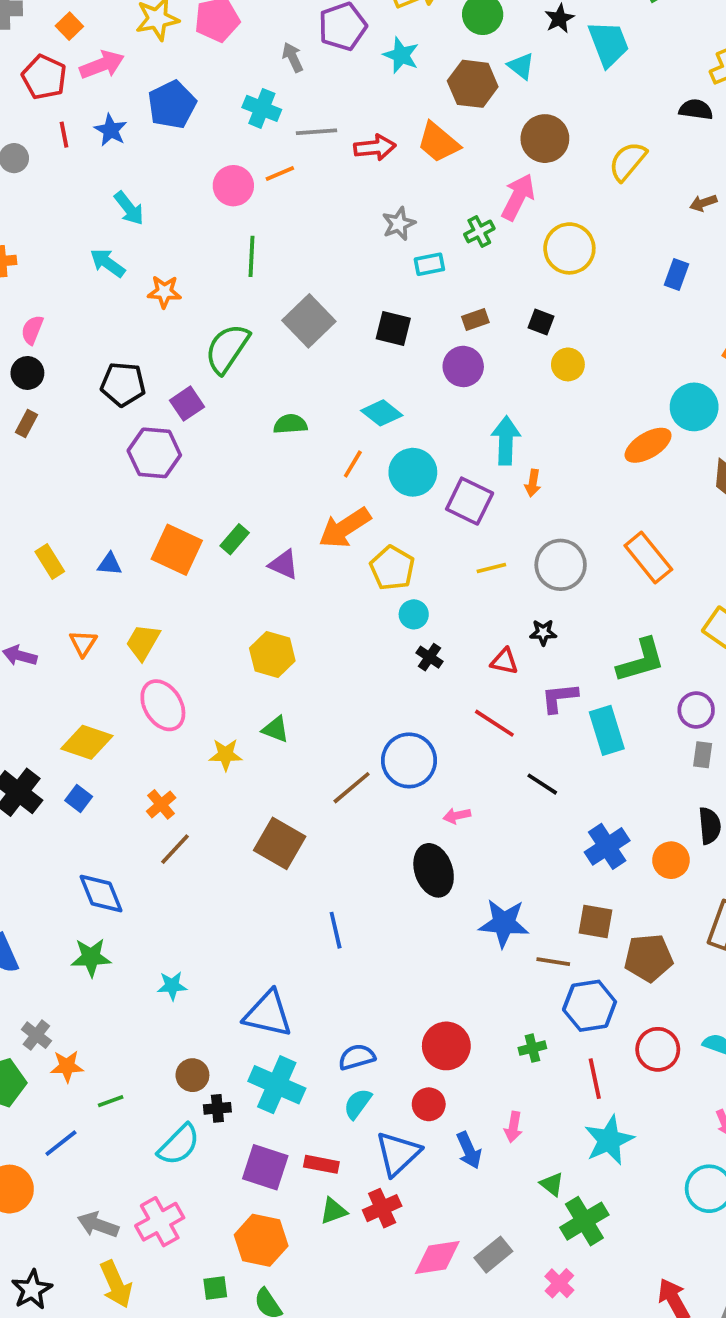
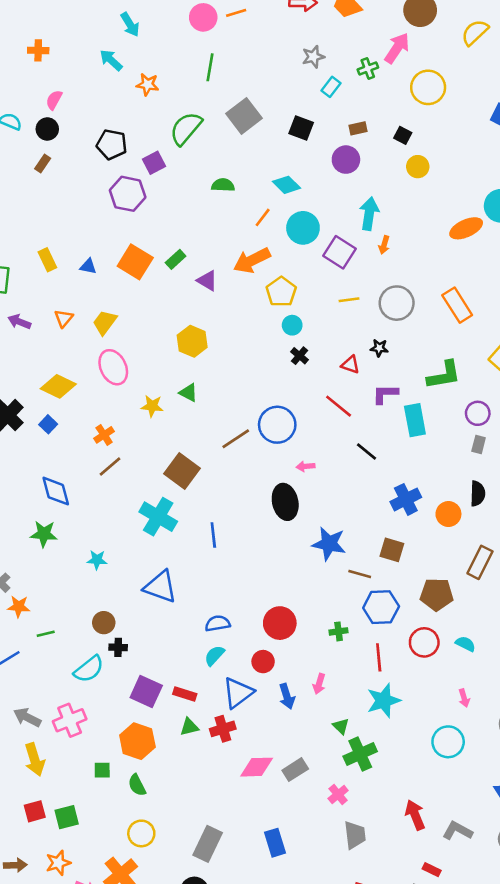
cyan rectangle: (429, 264) -> (331, 87), turned -48
brown pentagon: (649, 958) -> (437, 594), moved
cyan cross: (277, 1085) -> (158, 517), moved

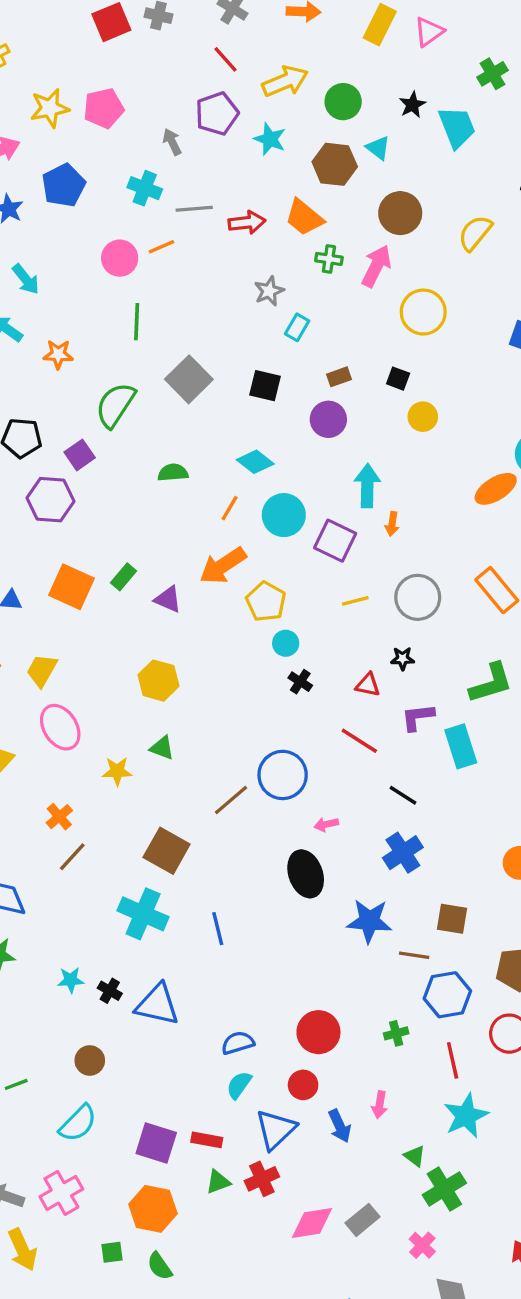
green cross: (368, 69) -> (329, 259), moved, turned 36
blue cross: (406, 499) -> (403, 853), moved
black cross: (118, 647) -> (110, 991), moved, turned 36

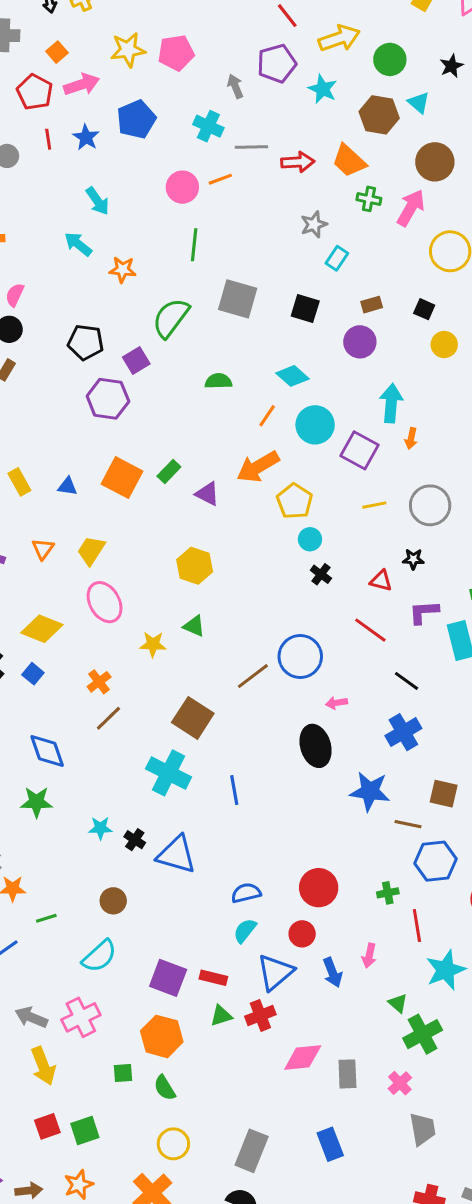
gray square: (189, 379) -> (238, 299), turned -33
red line: (453, 1060) -> (417, 925), moved
gray rectangle: (363, 1220) -> (347, 1074), moved, turned -56

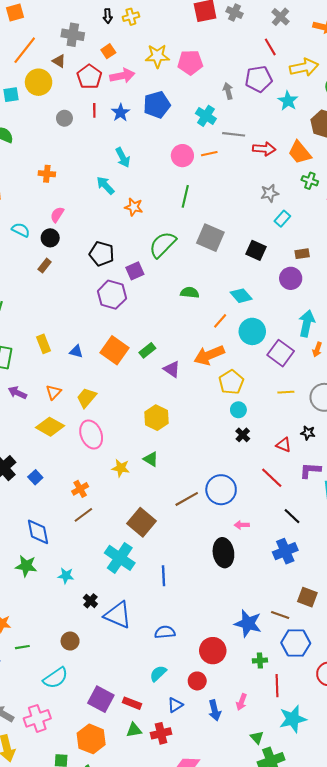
yellow diamond: (42, 629) -> (50, 427), moved
blue star: (370, 791) -> (248, 623), moved
cyan star: (100, 828) -> (66, 576), moved
blue semicircle: (246, 893) -> (165, 632), moved
blue triangle: (275, 972) -> (175, 705), size x0.6

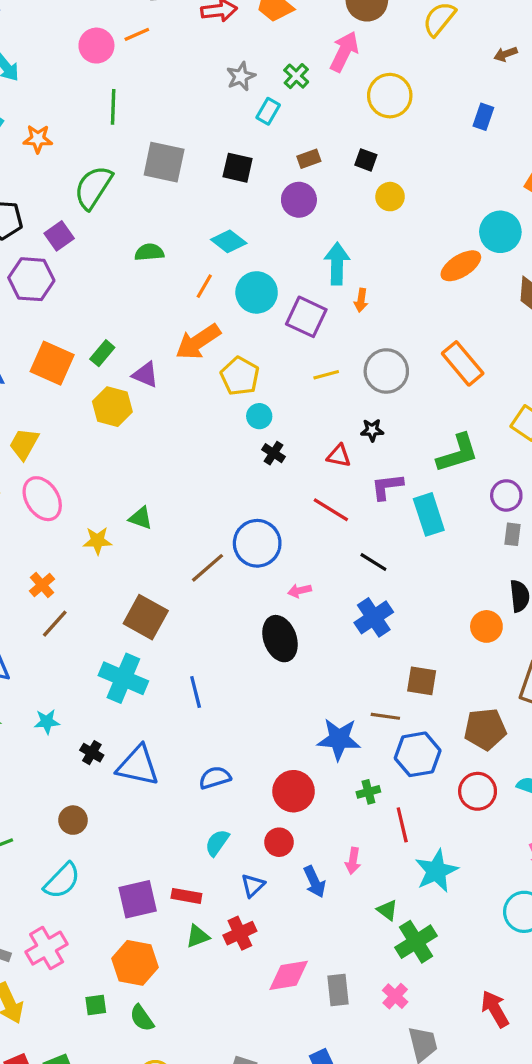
green cross: (310, 181) -> (296, 76), moved, turned 35
yellow hexagon: (156, 418) -> (112, 407), moved
purple square: (101, 699) -> (138, 899), turned -30

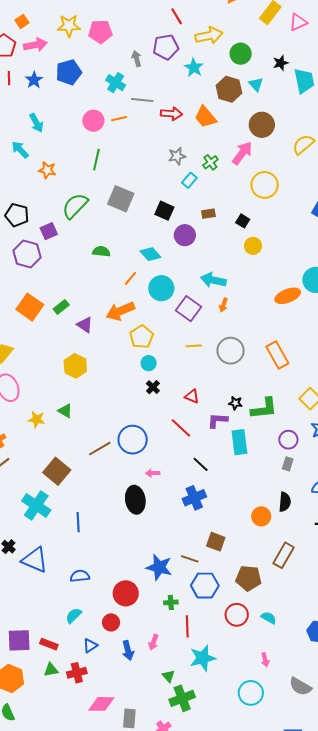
purple circle: (299, 200) -> (185, 235), moved
cyan arrow: (337, 264) -> (213, 280), turned -90
yellow hexagon: (112, 407) -> (75, 366), moved
black star: (372, 430) -> (235, 403), moved

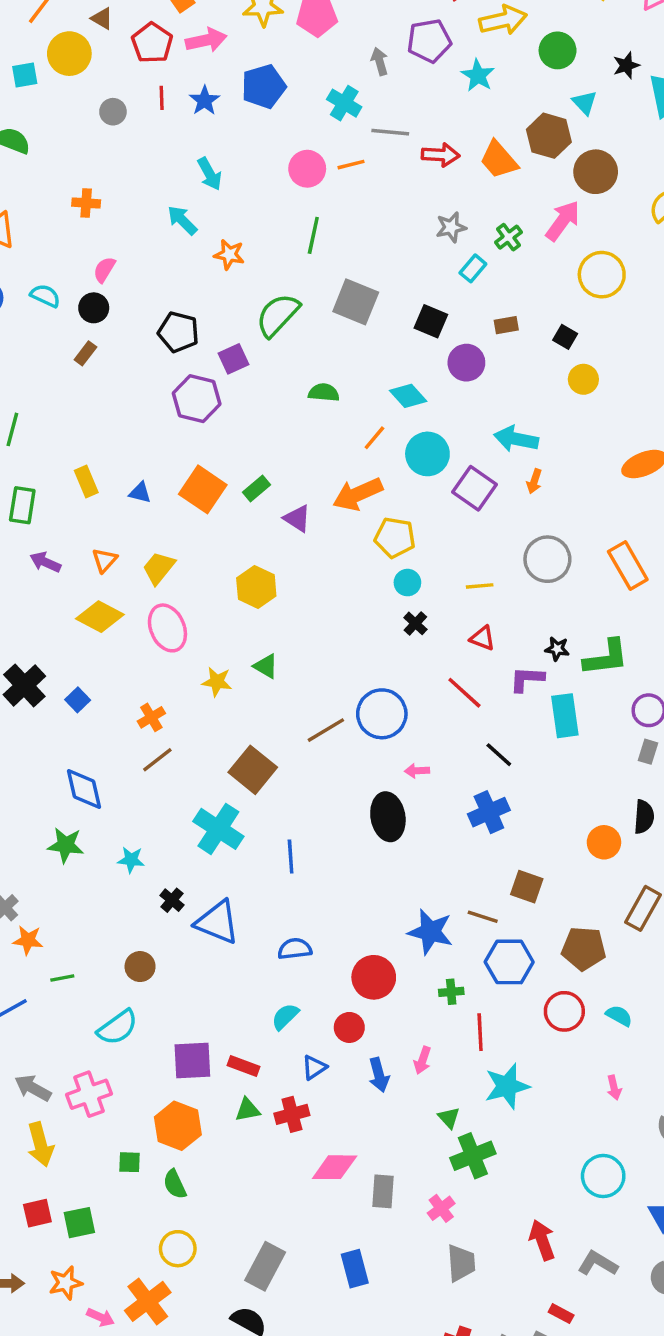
brown hexagon: (229, 89) -> (549, 136), moved
yellow pentagon: (142, 337) -> (395, 538), turned -30
yellow line: (194, 346) -> (480, 586), moved
yellow hexagon: (75, 366) -> (256, 587), moved
cyan circle: (251, 693) -> (603, 1176), moved

